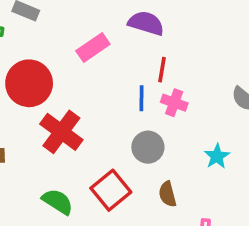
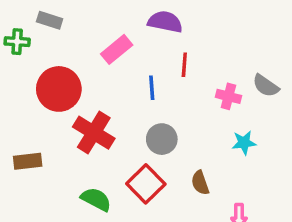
blue line: (142, 98) -> (152, 88), moved
pink cross: (174, 103) -> (228, 96), moved
gray circle: (148, 147) -> (162, 139), moved
cyan star: (217, 156) -> (244, 143), turned 30

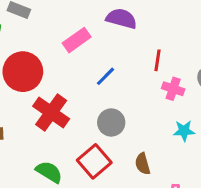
red line: (184, 65) -> (158, 60), moved
blue line: (152, 88) -> (105, 76), turned 45

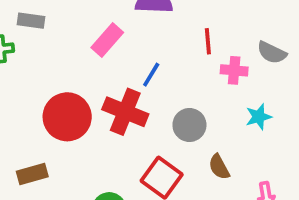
red circle: (23, 72) -> (67, 117), moved
red cross: (51, 113) -> (125, 112), moved
gray circle: (111, 122) -> (189, 125), moved

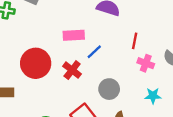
pink rectangle: (107, 40) -> (74, 35), moved, turned 30
red cross: (125, 112) -> (72, 70), size x0.7

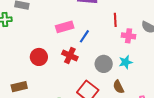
red circle: (36, 63) -> (39, 57), size x0.7
cyan star: (153, 96) -> (126, 62), moved

